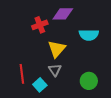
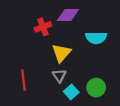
cyan square: (40, 85) -> (71, 92), moved

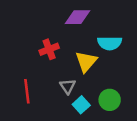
red cross: (43, 27) -> (49, 49), moved
yellow triangle: (61, 53) -> (86, 62), moved

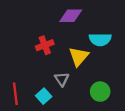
red line: (27, 91) -> (15, 94), moved
cyan square: (81, 105) -> (44, 96), moved

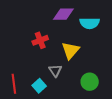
cyan semicircle: (100, 40) -> (90, 23), moved

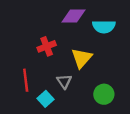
red line: (14, 84) -> (26, 80), moved

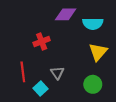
yellow triangle: (82, 58) -> (98, 52), moved

